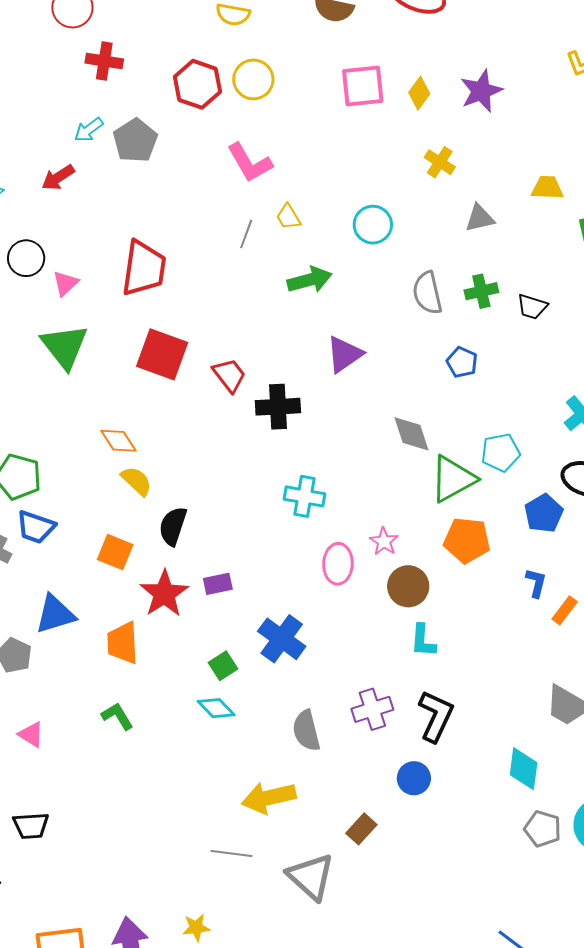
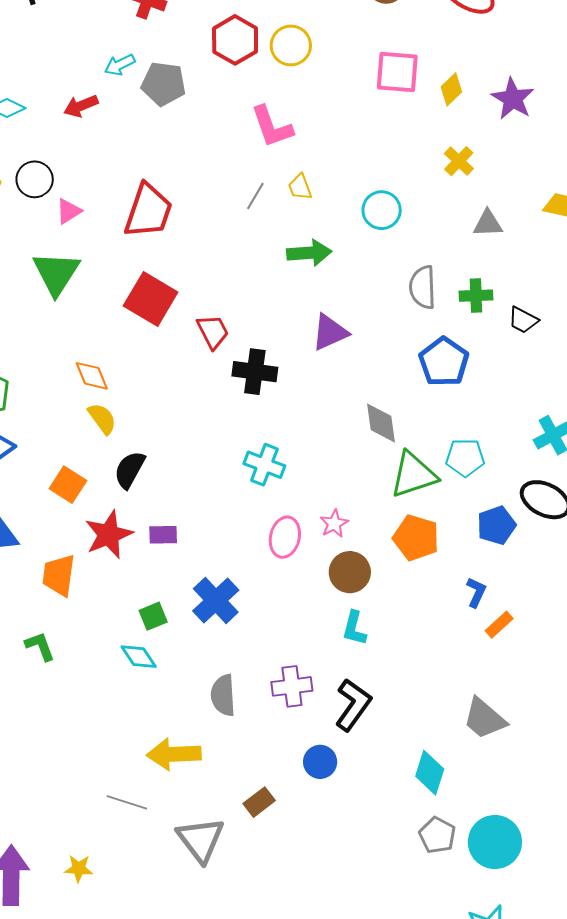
purple star: (481, 91) -> (513, 99), turned -30
gray pentagon: (135, 141) -> (164, 84), turned 30
blue pentagon: (462, 362) -> (444, 362), size x1.6

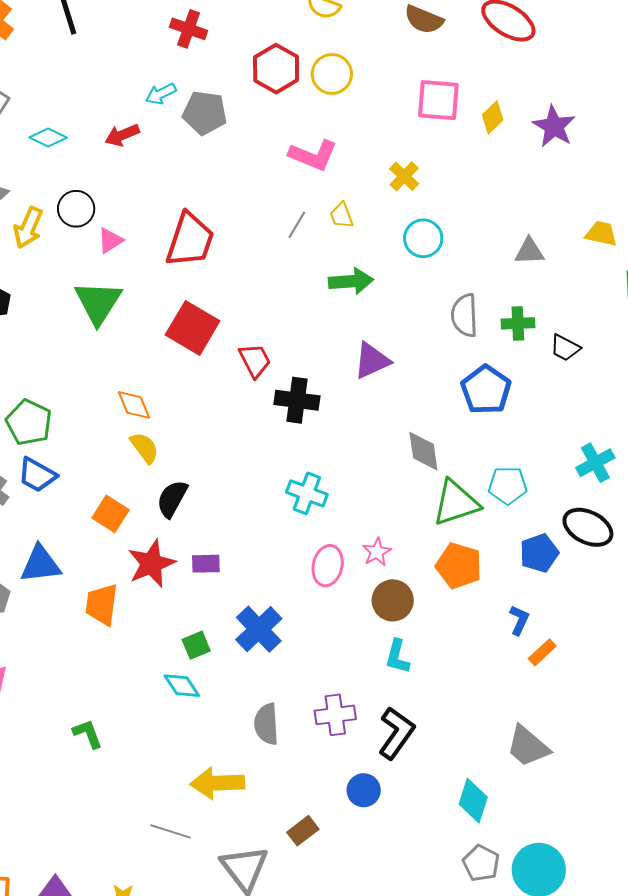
pink L-shape: (272, 127) -> (313, 155), turned -48
yellow cross: (459, 161) -> (404, 176), moved
green L-shape: (40, 646) -> (88, 734), moved

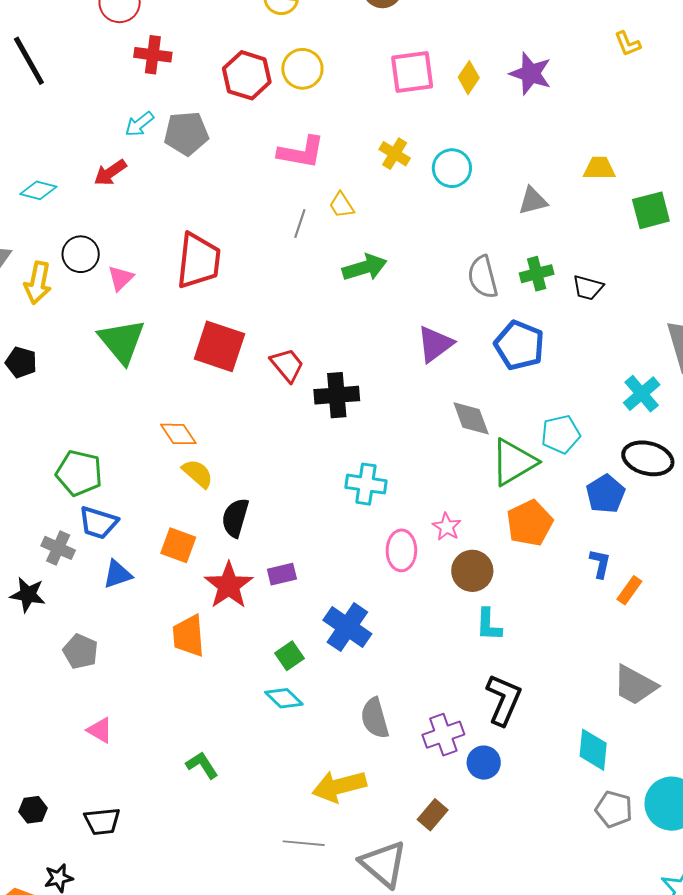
cyan circle: (423, 238) -> (452, 168), moved
purple triangle: (372, 361) -> (435, 344), moved
blue triangle: (40, 564) -> (117, 574), moved, size x0.7
orange pentagon: (459, 566) -> (530, 523), turned -30
purple cross: (335, 715) -> (443, 735), moved

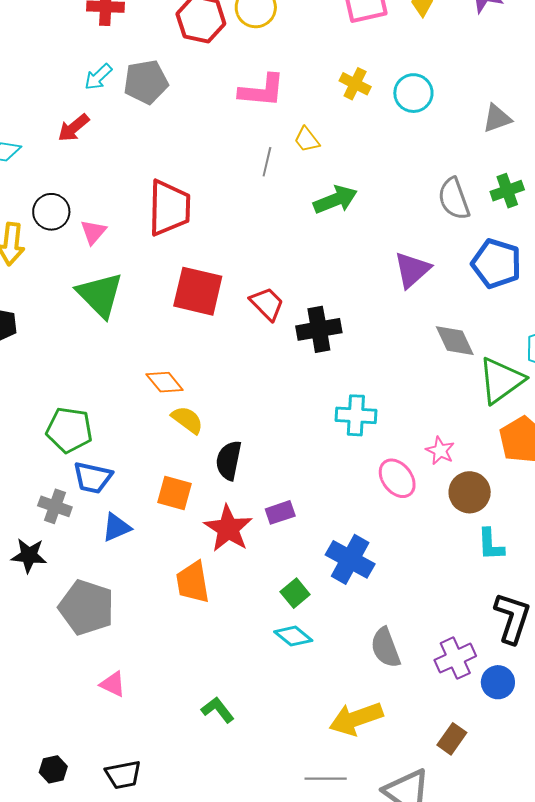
pink ellipse: (401, 550) -> (397, 478), turned -33
gray pentagon: (80, 651) -> (86, 607), size x1.6

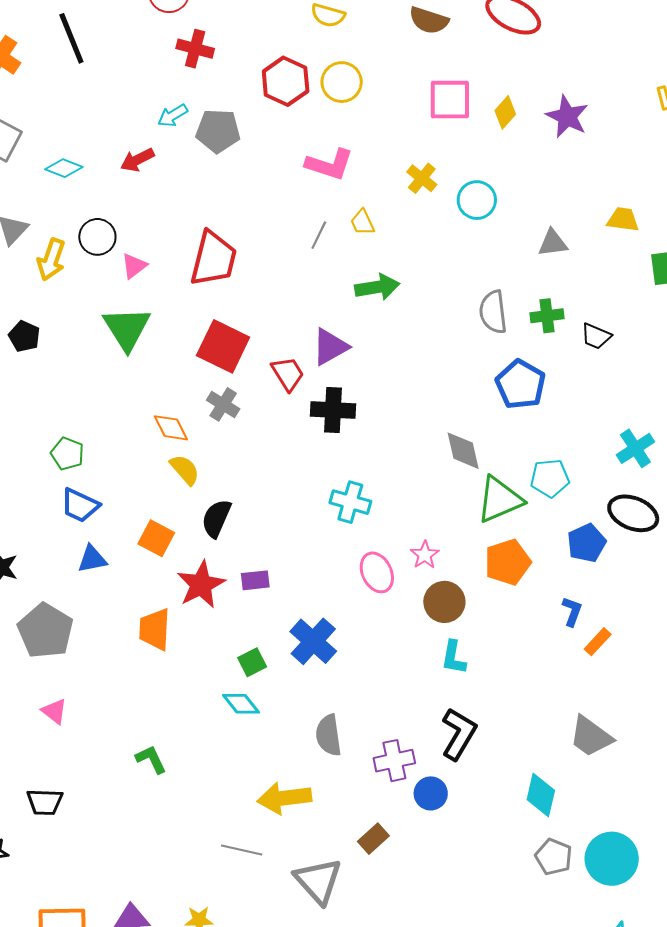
purple triangle: (412, 270) -> (330, 347), moved
green pentagon: (69, 430) -> (67, 454), size x0.7
gray cross: (55, 506) -> (223, 404), moved

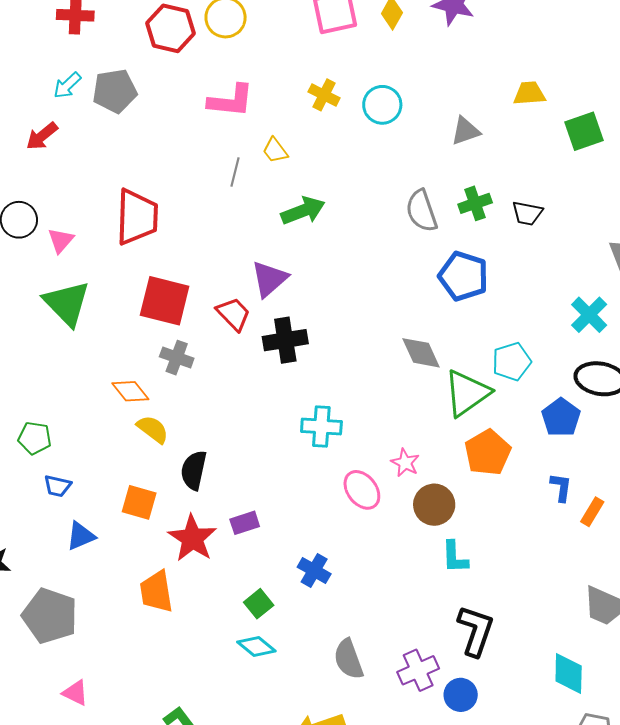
blue trapezoid: (80, 505) -> (57, 486), size x0.7
blue cross: (313, 641) -> (314, 570), size x0.7

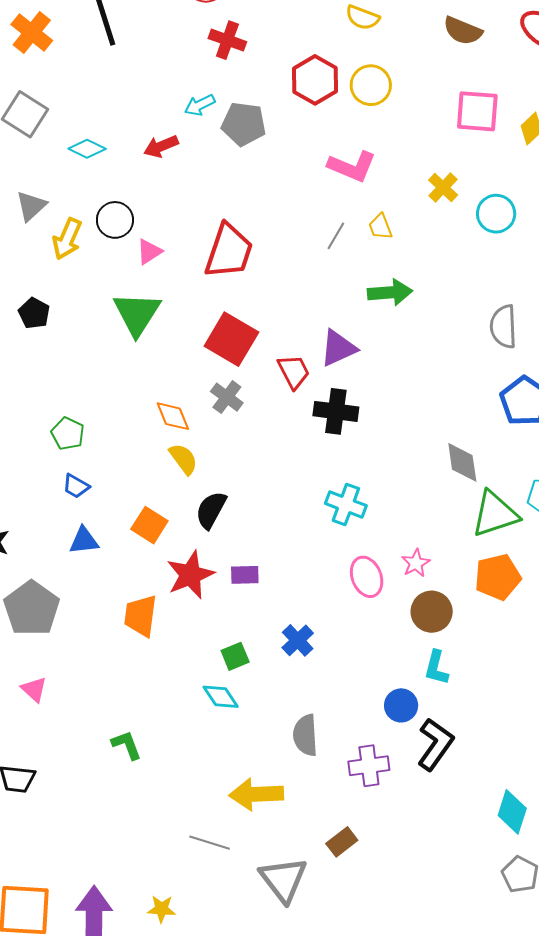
blue circle: (461, 695) -> (401, 705), moved

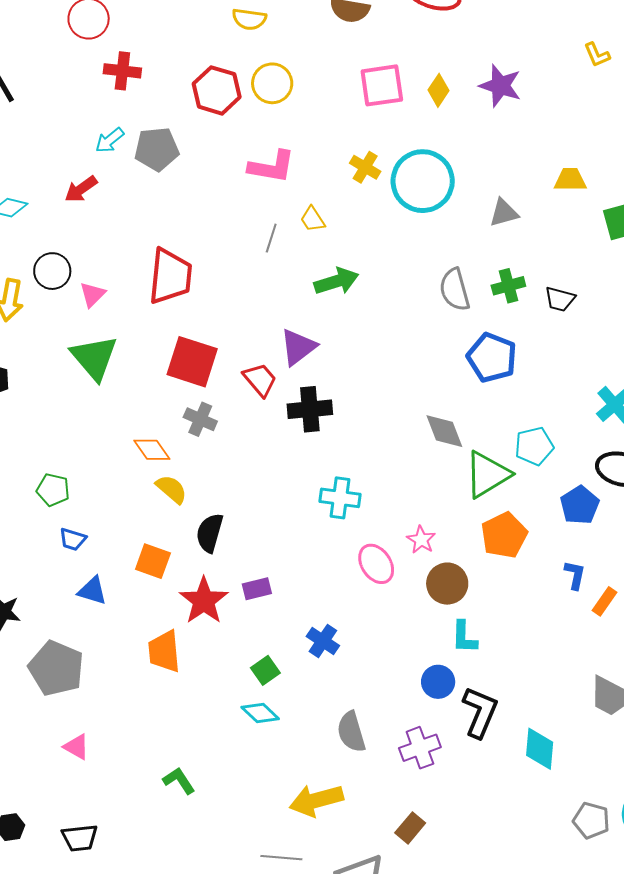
cyan circle: (496, 214) -> (423, 181), size x1.6
blue triangle: (84, 541) -> (92, 591), turned 36
cyan diamond: (512, 812) -> (540, 749), moved

